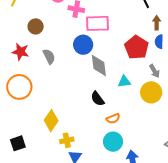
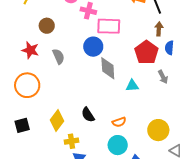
brown arrow: (157, 23) -> (159, 29), moved
yellow circle: (151, 92) -> (158, 130), moved
black semicircle: (98, 99) -> (88, 115), moved
black square: (18, 143) -> (22, 125), moved

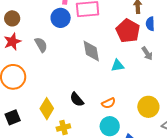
brown circle: (47, 26) -> (12, 18), moved
blue circle: (93, 47) -> (61, 18), moved
red star: (30, 50) -> (12, 42), turned -30

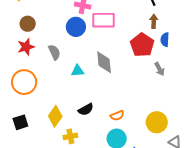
cyan triangle: (118, 66) -> (78, 71), moved
black semicircle: (77, 99) -> (86, 109), turned -84

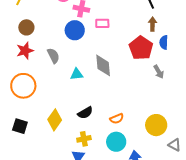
pink rectangle: (104, 20) -> (102, 23), size x0.6
black square: (20, 122) -> (20, 126), turned 35
yellow cross: (70, 136) -> (84, 139), moved

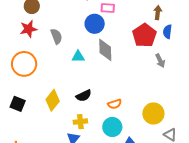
blue circle: (75, 30) -> (95, 24), moved

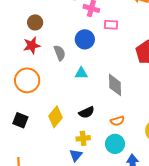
blue circle: (95, 24) -> (85, 39), moved
gray diamond: (105, 50) -> (115, 85), moved

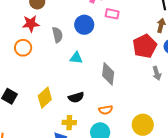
orange circle: (27, 80) -> (23, 48), moved, size x0.7

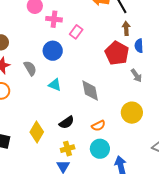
pink rectangle: (112, 14) -> (76, 32), turned -48
cyan triangle: (76, 58) -> (55, 85), turned 32
yellow circle: (143, 125) -> (132, 113), moved

